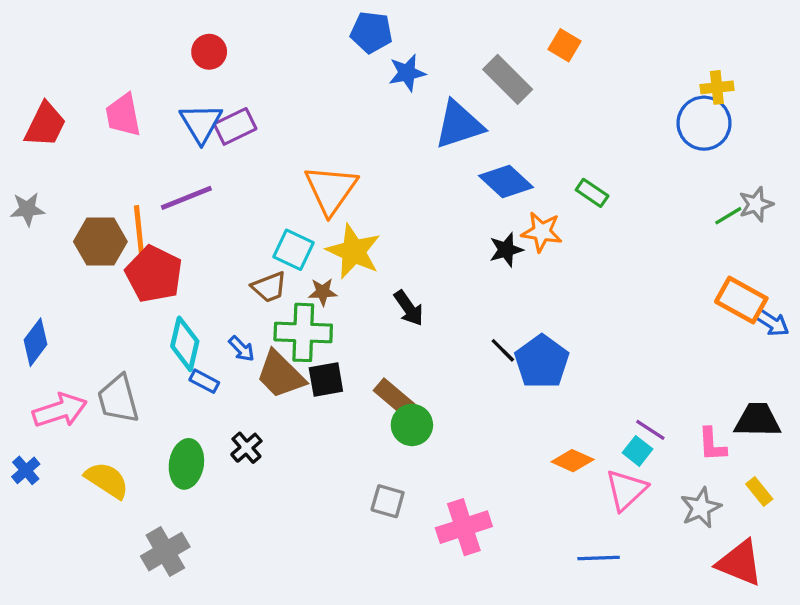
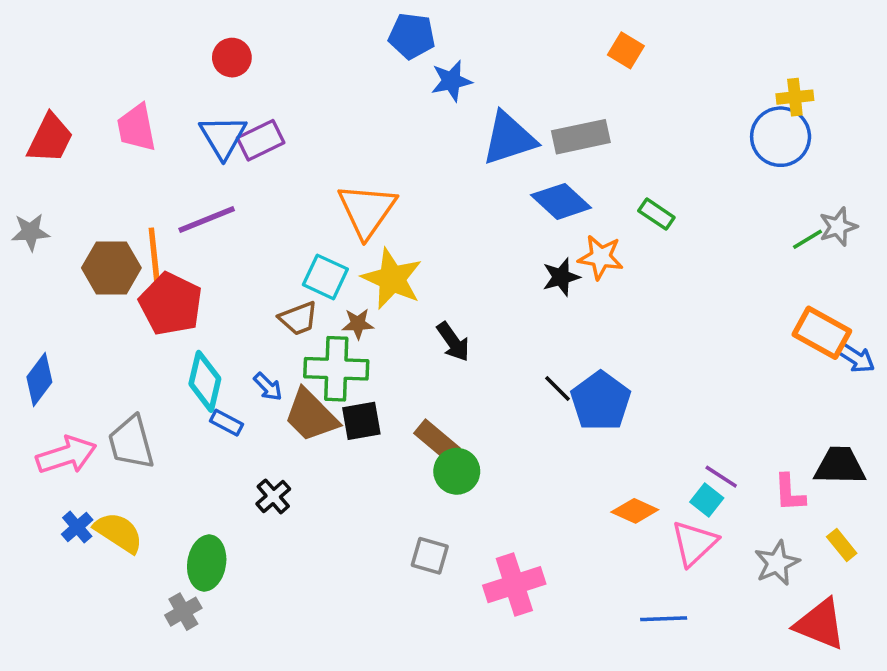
gray rectangle: (508, 79) -> (581, 137), moved, turned -57
green ellipse: (186, 464) -> (207, 563), moved
blue cross: (26, 470) -> (77, 527), moved
gray cross: (165, 552) -> (183, 612), size x0.7

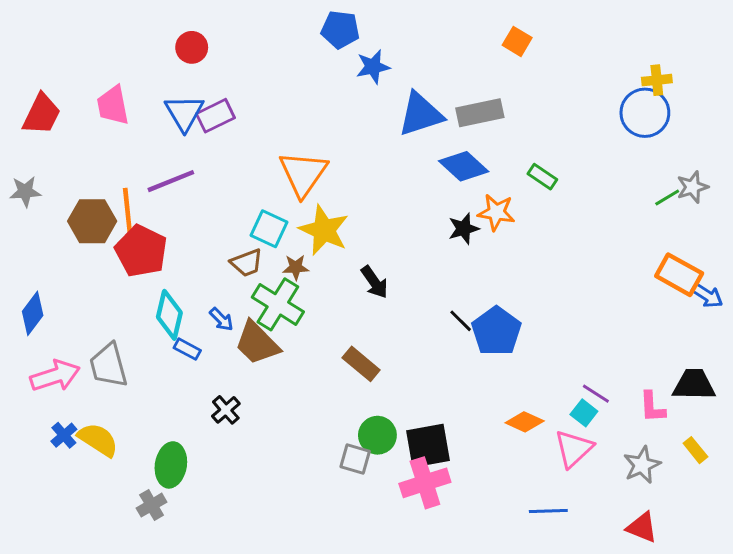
green cross: (336, 369) -> (278, 304), turned 30
black square: (361, 421) -> (428, 446), moved, size x1.4
green circle: (457, 471) -> (377, 435), moved
red triangle: (820, 624) -> (642, 527), moved, size x0.7

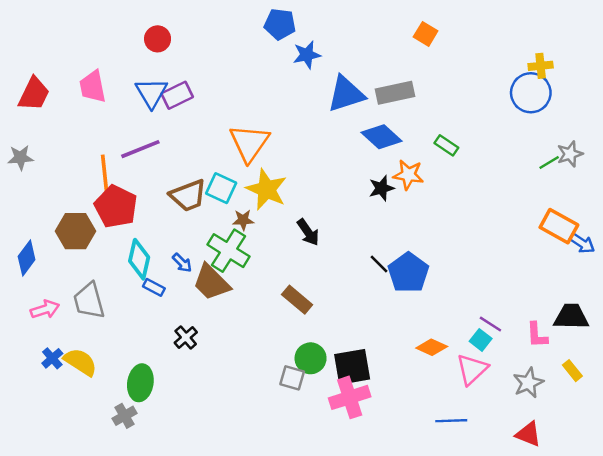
brown hexagon: (92, 221) -> (76, 231), moved
brown trapezoid: (247, 263) -> (188, 196), moved, size x1.4
pink arrow: (55, 376) -> (45, 309), size x0.7

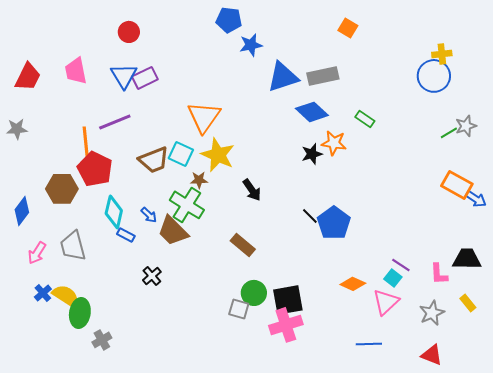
pink arrow: (45, 309) -> (37, 253), turned 140
green ellipse: (140, 383) -> (80, 313), moved

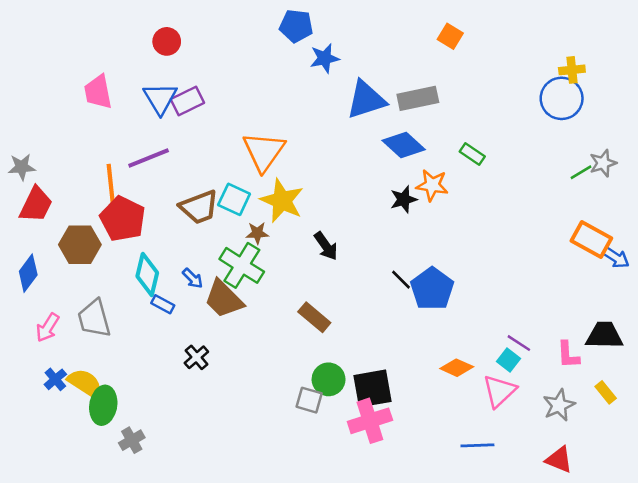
red trapezoid: (28, 77) -> (36, 205), moved

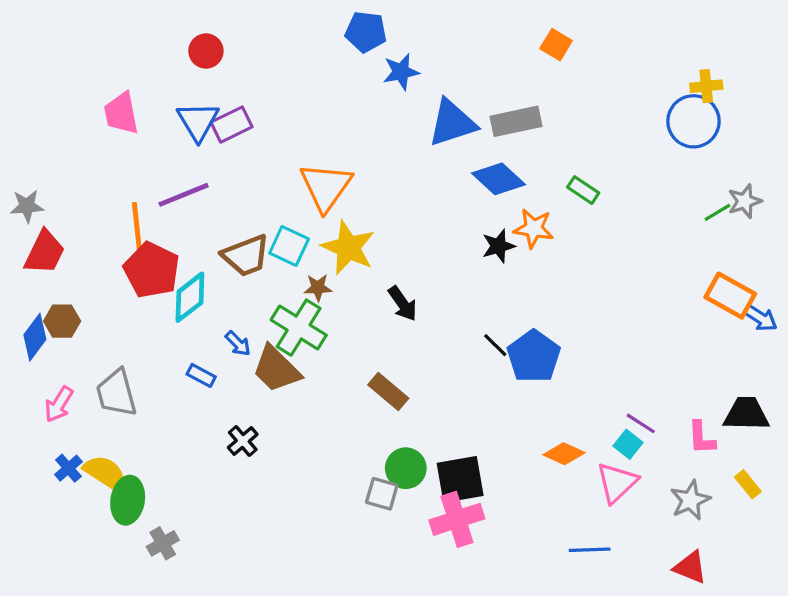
brown hexagon: (80, 245) -> (62, 321), moved, size x0.7
cyan diamond: (147, 274) -> (190, 297), moved, turned 39

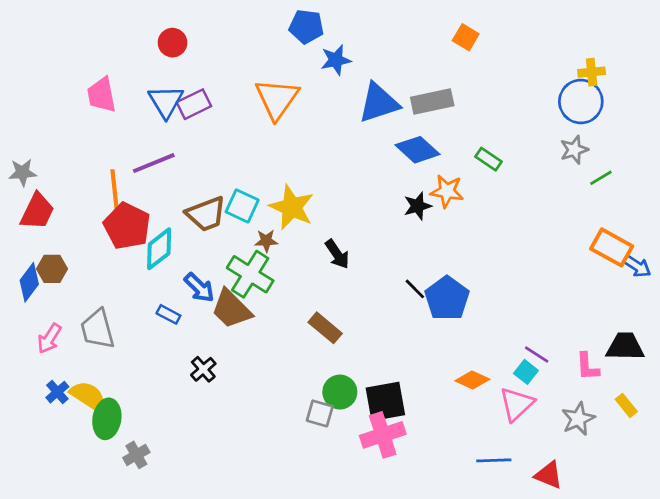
orange triangle: (326, 187) -> (277, 99), moved
gray star: (745, 201) -> (574, 150), moved
blue arrow: (238, 344) -> (199, 288), size x1.4
red triangle: (690, 567) -> (549, 475), moved

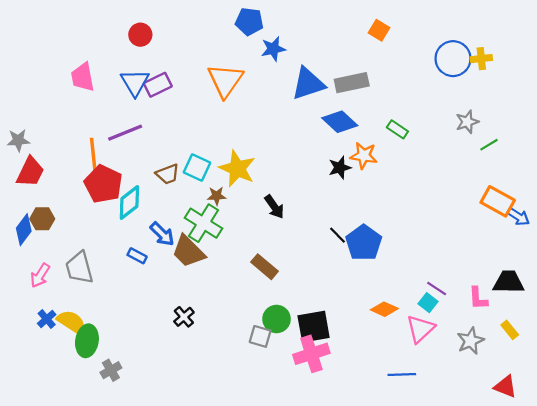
blue circle: (581, 102) -> (453, 59), moved
brown trapezoid: (206, 214) -> (168, 174), size x0.7
black cross: (203, 369) -> (184, 317), moved
red triangle: (549, 475) -> (505, 387), moved

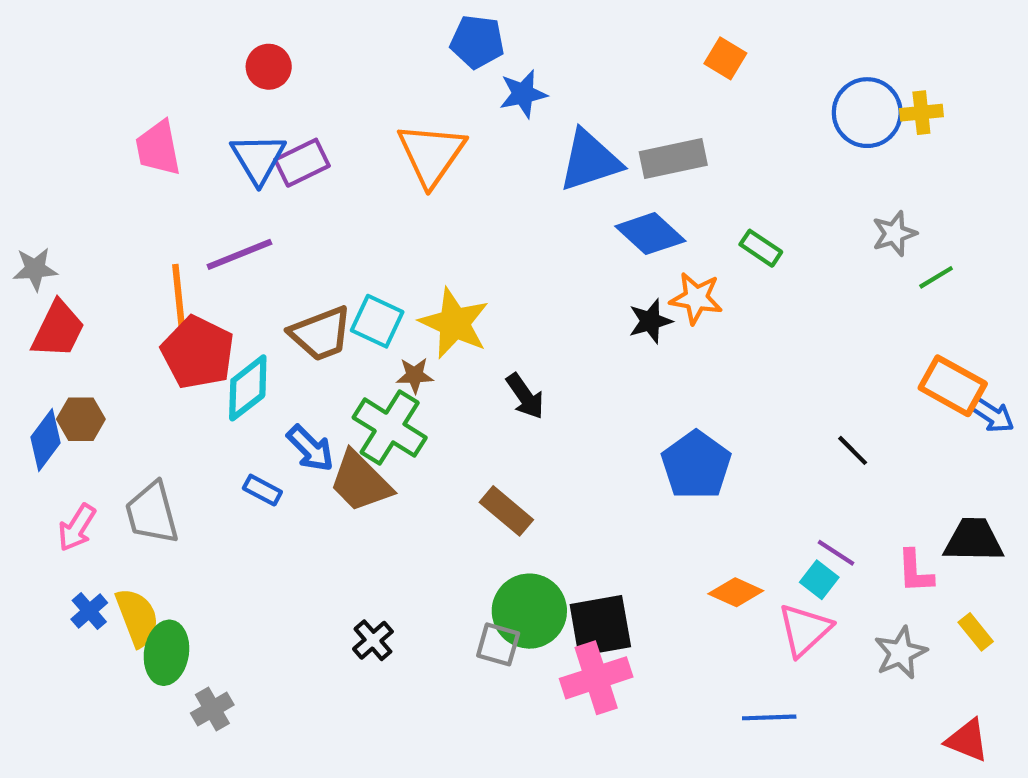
brown trapezoid: (168, 174) -> (321, 334), size x1.4
black line: (338, 235) -> (853, 450), moved
black cross: (184, 317) -> (373, 640), moved
green circle: (277, 319) -> (529, 611), size x1.4
yellow semicircle: (72, 322) -> (137, 617), turned 36

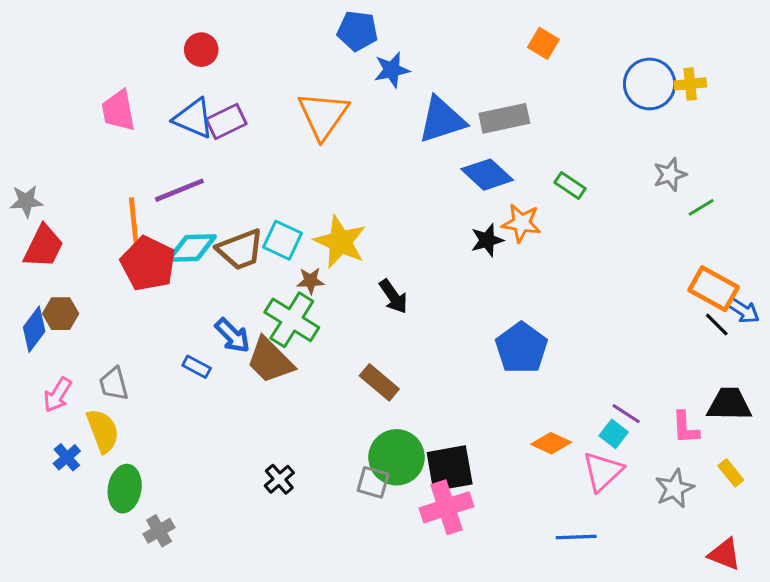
blue triangle: (258, 158) -> (193, 118), turned -36
cyan diamond: (248, 388) -> (192, 248), moved, turned 36
black line: (853, 450) -> (717, 325), moved
gray trapezoid: (152, 513) -> (114, 384), size x0.7
yellow semicircle: (137, 617) -> (103, 431), moved

